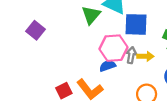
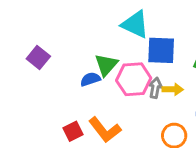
green triangle: (91, 15) -> (106, 65), moved
blue semicircle: (108, 66) -> (90, 79), moved

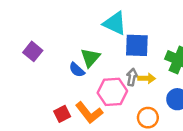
blue semicircle: (90, 79) -> (77, 70), turned -119
pink hexagon: (134, 79) -> (112, 92), moved

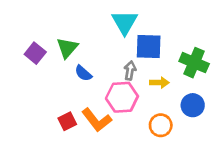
cyan triangle: (115, 23) -> (125, 22), turned 35
green triangle: (90, 58) -> (67, 48), moved
gray arrow: (132, 77) -> (130, 71), moved

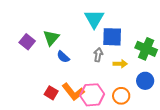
pink hexagon: (122, 97) -> (92, 95), moved
red square: (67, 121) -> (51, 93), turned -32

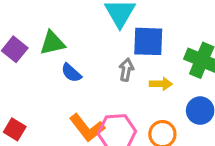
green triangle: (51, 38) -> (52, 43), turned 36
red square: (51, 93) -> (15, 129), moved

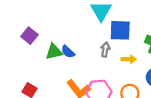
green triangle: (52, 43) -> (54, 52), moved

